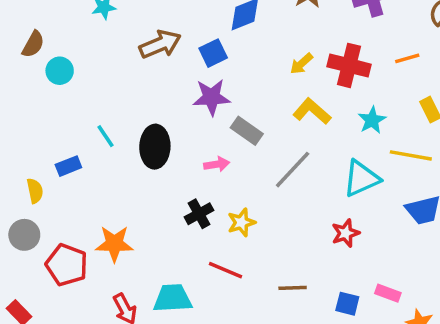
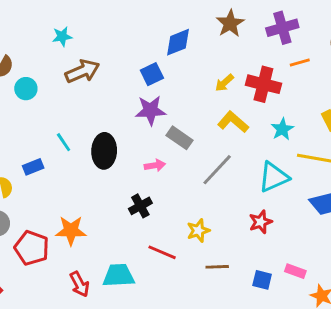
brown arrow: (160, 44) -> (82, 71), moved
orange line: (407, 58) -> (300, 63), moved
yellow star: (241, 222) -> (198, 231), moved

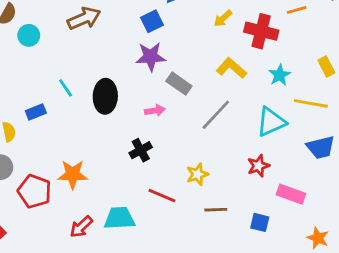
yellow arrow: (224, 83) -> (223, 18), moved
pink rectangle: (295, 271) -> (291, 194), moved, size x1.4
red arrow: (79, 284) -> (81, 227), turned 75

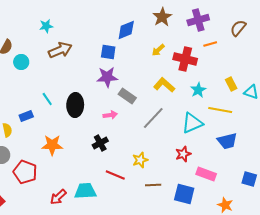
blue square: (152, 21) -> (108, 52), turned 35
orange star: (73, 174) -> (52, 145), moved
blue square: (260, 222) -> (184, 194), size x1.5

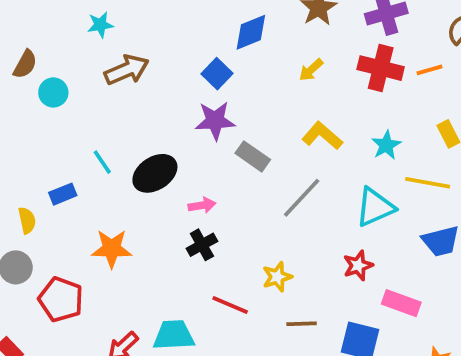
orange line: (210, 44) -> (429, 70), moved
blue square: (108, 52) -> (217, 74), turned 35
red cross: (185, 59) -> (381, 68), moved
black ellipse: (75, 105) -> (155, 173), turned 55
pink arrow: (110, 115) -> (202, 205), moved

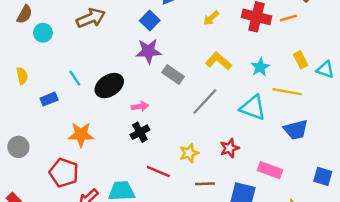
cyan triangle: (375, 207) -> (253, 108), turned 44
yellow semicircle: (27, 220) -> (22, 76), moved
red star: (358, 266) -> (229, 148), moved
red pentagon: (61, 299) -> (64, 173), moved

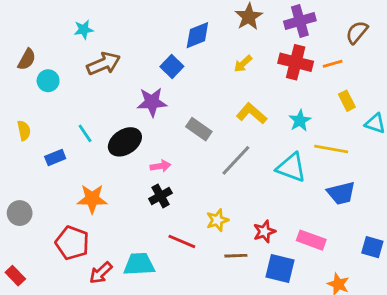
purple star: (148, 51) -> (152, 102), moved
yellow rectangle: (301, 60) -> (347, 101), moved
red star: (229, 148) -> (264, 232), moved

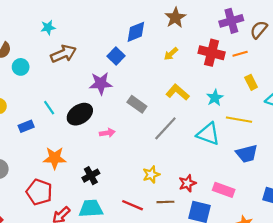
purple cross: (300, 21) -> (231, 21), moved
black cross: (160, 196) -> (91, 176), moved
red line: (182, 241) -> (133, 205), moved

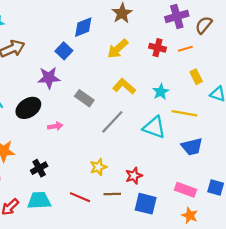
red cross: (212, 53) -> (157, 48), size x0.7
yellow arrow: (171, 54) -> (118, 49), size x1.5
pink rectangle: (224, 190) -> (185, 190), moved

